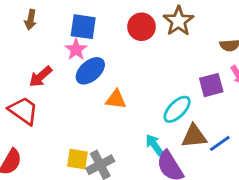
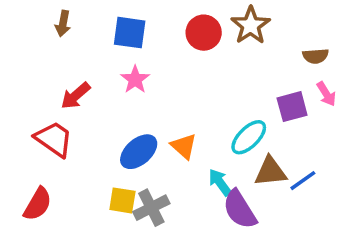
pink star: (76, 50) -> (135, 80), moved
blue ellipse: (90, 71) -> (139, 152), moved
orange triangle: (116, 99) -> (184, 146), moved, turned 35

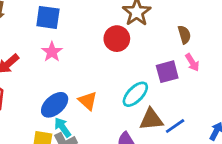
red circle: (204, 33) -> (117, 39), moved
brown semicircle: (315, 56) -> (184, 35), turned -102
cyan arrow: (220, 182) -> (63, 127), moved

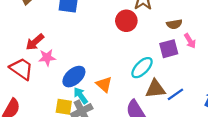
brown semicircle: (184, 35) -> (174, 24), moved, turned 96
pink star: (52, 52) -> (47, 58), moved, turned 30
orange triangle: (88, 101) -> (104, 84), moved

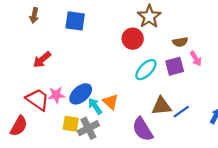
pink star: (47, 58) -> (56, 95), moved
cyan ellipse: (142, 68) -> (146, 70), moved
red trapezoid: (21, 69) -> (38, 99), moved
cyan arrow: (81, 96) -> (95, 106), moved

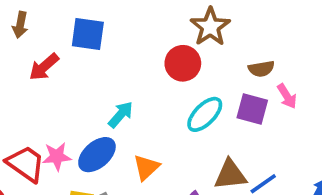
red arrow: (42, 60) -> (44, 67), moved
purple square: (175, 66) -> (252, 109), turned 30
orange triangle: (111, 102) -> (146, 167), turned 35
cyan arrow: (95, 106) -> (121, 114), moved, turned 77

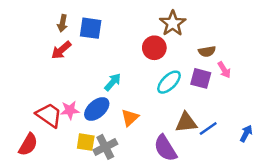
brown arrow: (20, 25) -> (62, 23), moved

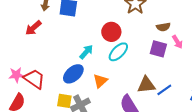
red circle: (154, 48) -> (111, 32), moved
red arrow: (61, 50) -> (33, 28), moved
cyan ellipse: (169, 82) -> (118, 52), moved
pink star: (70, 110) -> (16, 75), moved

